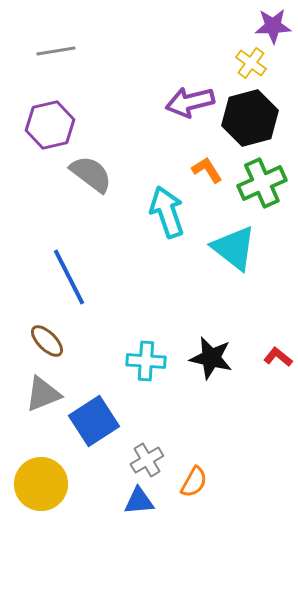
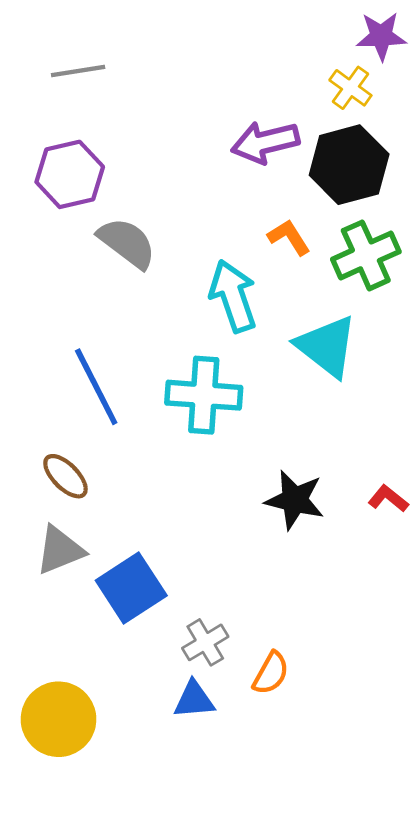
cyan cross: (146, 361) -> (204, 395), moved, size x1.4
yellow circle: (41, 484) -> (59, 719), moved

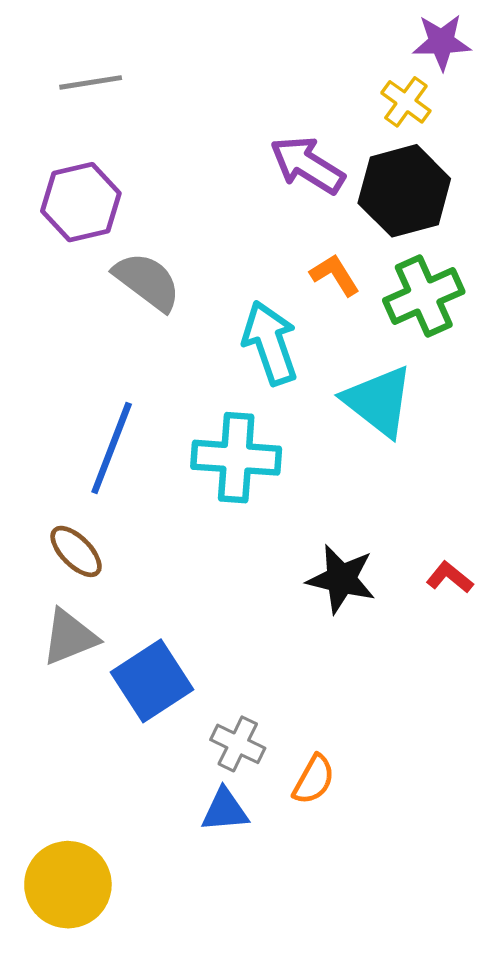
purple arrow: (265, 142) -> (307, 165), turned 46
blue line: (96, 387) -> (112, 448), turned 48
gray cross: (205, 642) -> (238, 744), turned -33
yellow circle: (59, 719) -> (68, 885), moved

